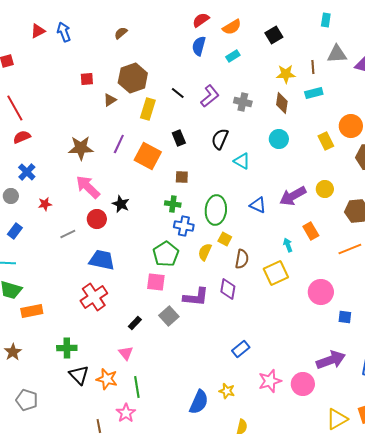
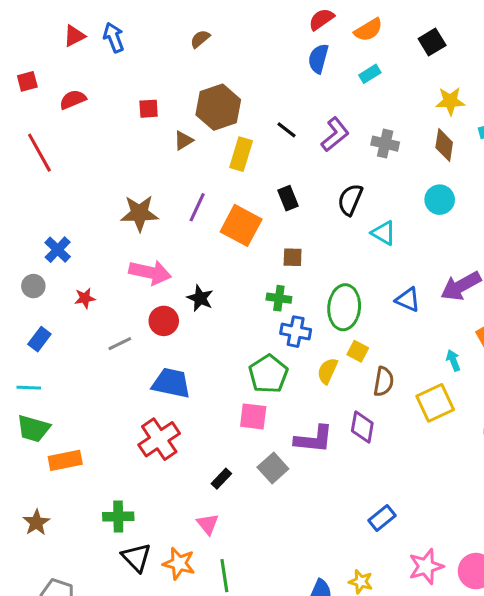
red semicircle: (22, 137) -> (73, 100), moved
pink arrow: (88, 187) -> (150, 272), turned 148

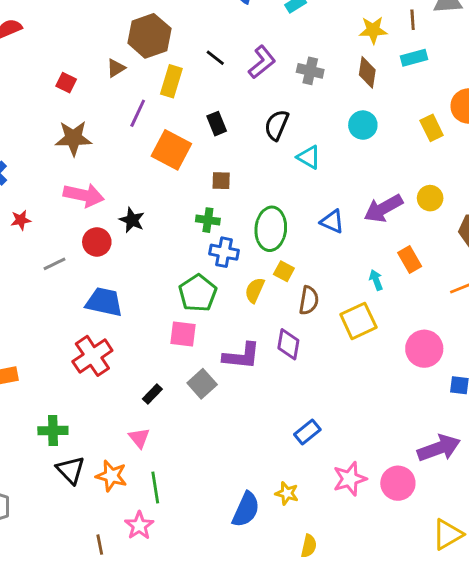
red square: (149, 109) -> (66, 83), moved, turned 30
purple line: (197, 207) -> (138, 113), moved

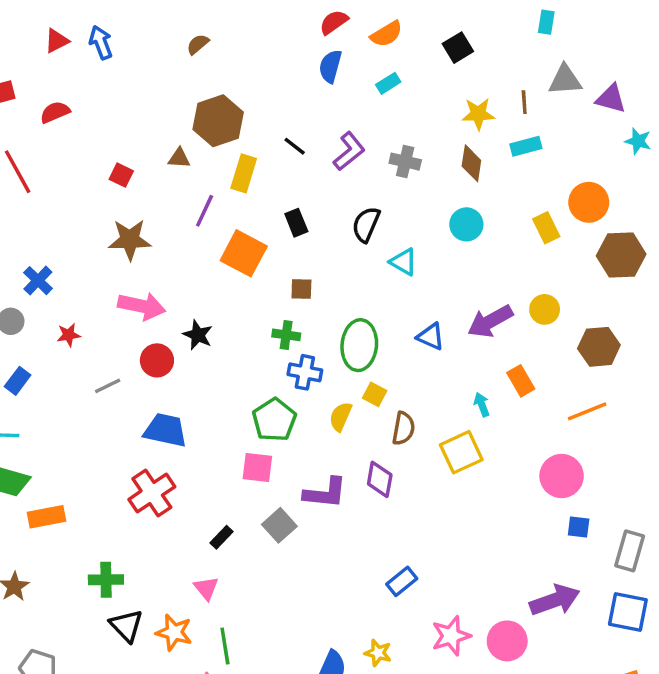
brown triangle: (116, 68) -> (179, 158), turned 36
pink circle: (424, 349) -> (562, 476), moved

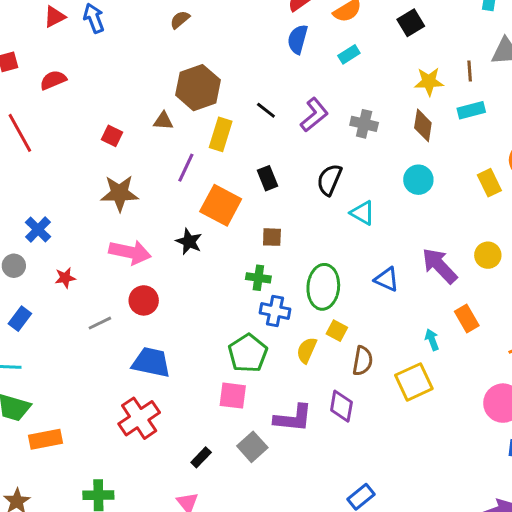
purple arrow: (490, 321) -> (440, 266), turned 75
black star: (198, 335) -> (189, 242), moved

